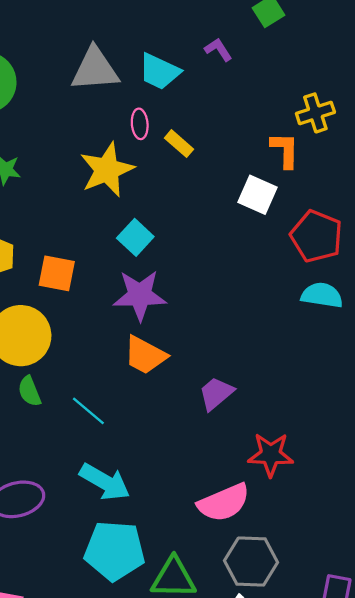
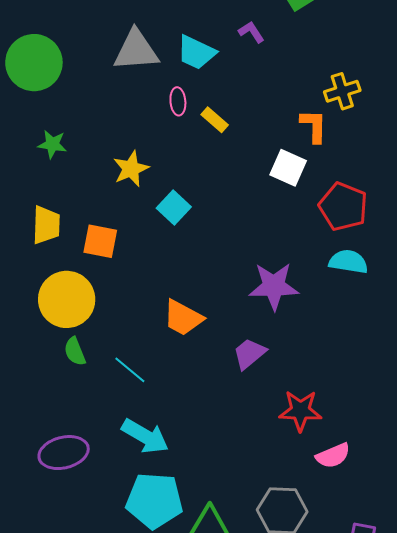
yellow star: (107, 170) -> (131, 169), moved, size x0.7
purple star: (140, 295) -> (274, 286), moved
pink semicircle: (224, 503) -> (333, 456), moved, size x0.7

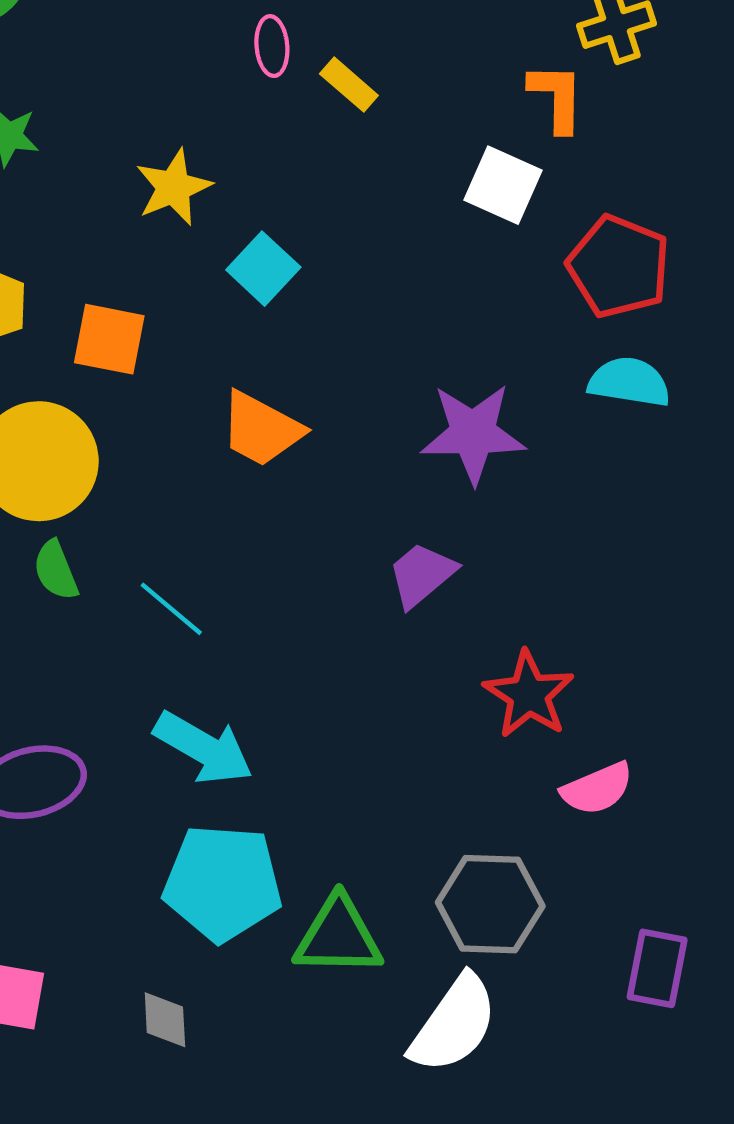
orange trapezoid: (183, 318) -> (261, 429), moved
red star: (300, 411) -> (529, 694), turned 30

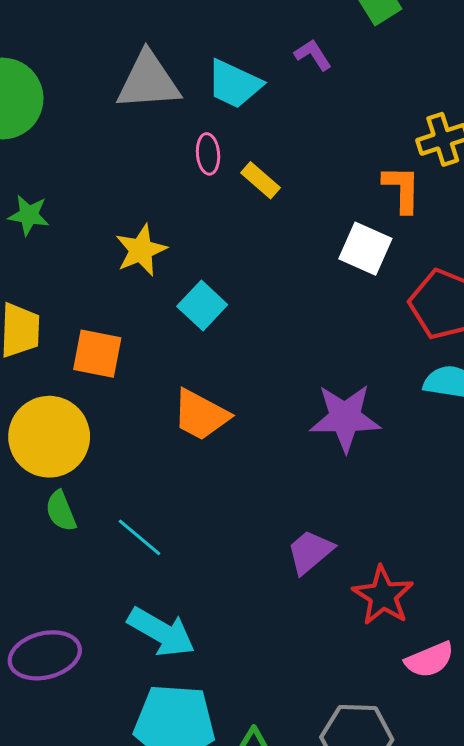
purple trapezoid: (422, 575) -> (310, 552), moved

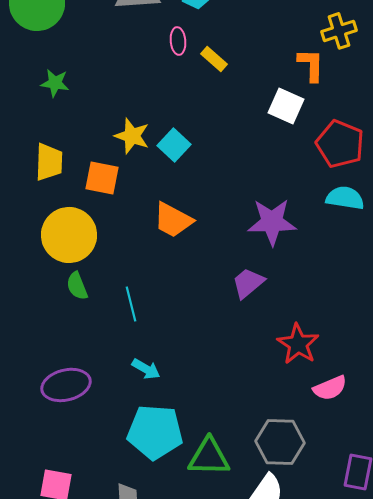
yellow star: (141, 250) -> (132, 136), moved, turned -30
cyan line: (140, 537) -> (131, 304), turned 36
purple trapezoid: (310, 552) -> (248, 283), moved
cyan arrow: (161, 632) -> (146, 369), size x0.6

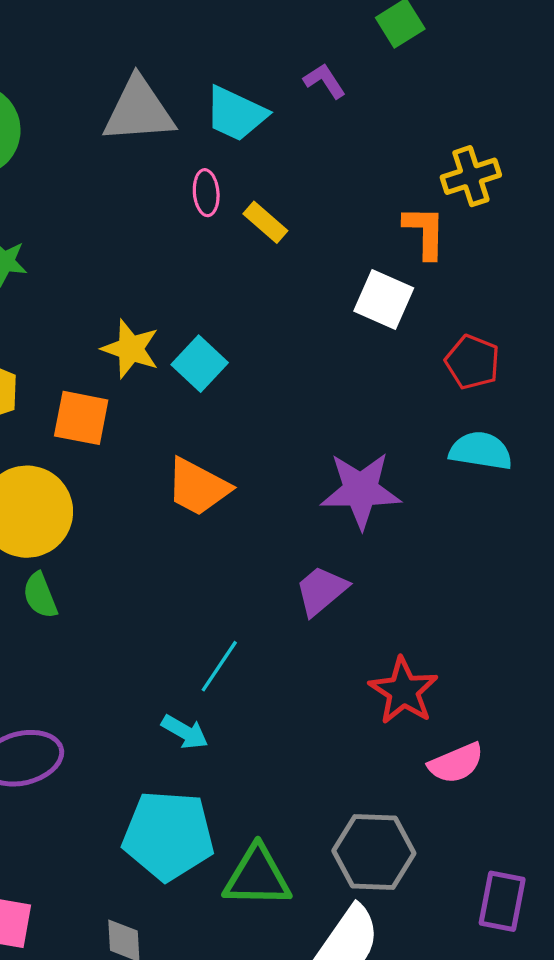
red pentagon: (340, 144) -> (472, 362), size x0.7
cyan line: (131, 304) -> (219, 666), moved, turned 48
cyan arrow: (146, 369) -> (185, 732), moved

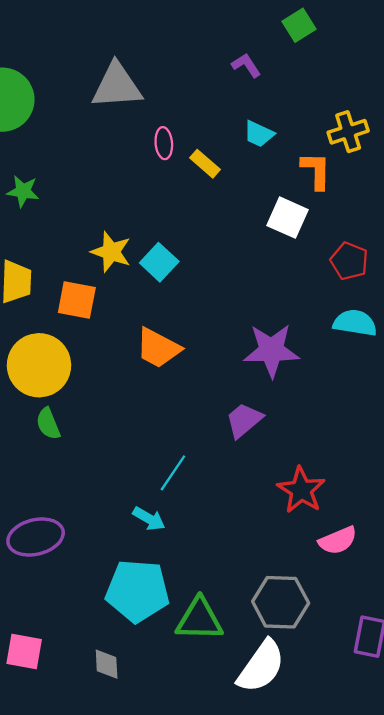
cyan trapezoid: (236, 114) -> (259, 134), moved, size x0.7

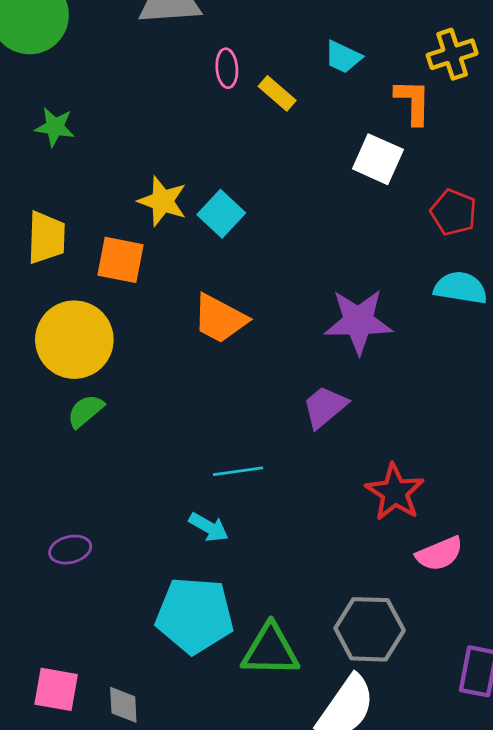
green semicircle: (48, 424) -> (86, 411), turned 72
cyan line: (173, 473) -> (238, 471), turned 48
purple ellipse: (36, 537) -> (70, 550), size x0.6
gray diamond: (107, 664) -> (123, 705), moved

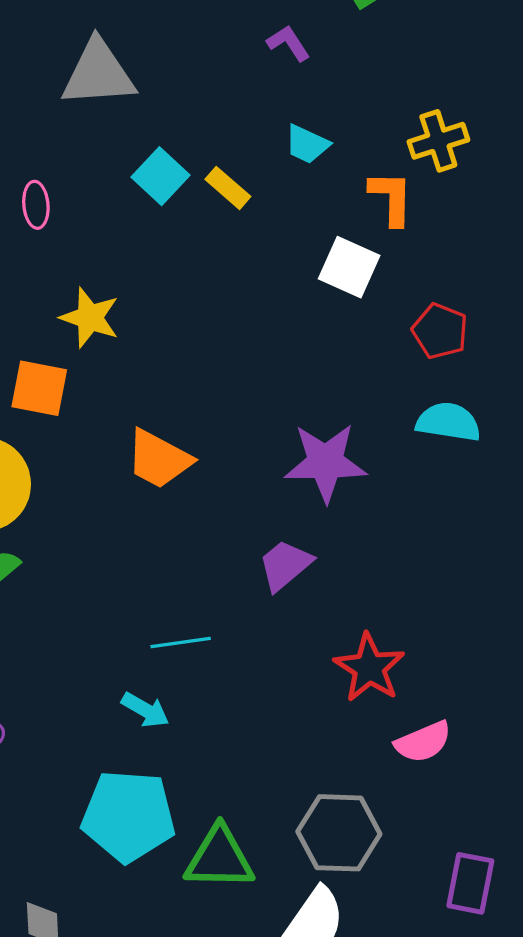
pink ellipse: (227, 68) -> (36, 205), moved
cyan square: (221, 214) -> (160, 176), moved

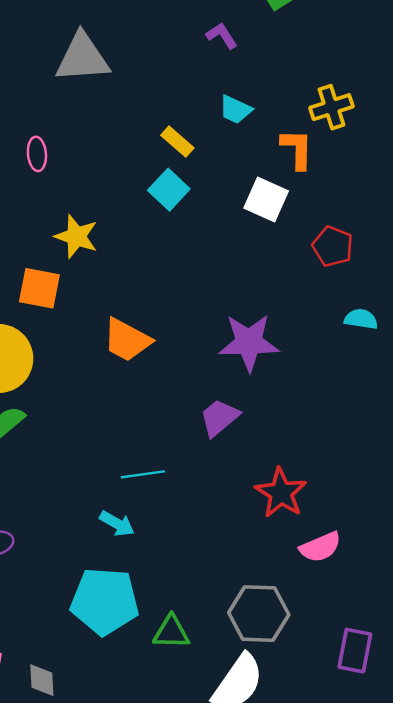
cyan square: (160, 176) -> (169, 190), moved
cyan semicircle: (448, 422) -> (361, 319), moved, size x0.7
green triangle: (219, 858) -> (171, 632), size x0.7

